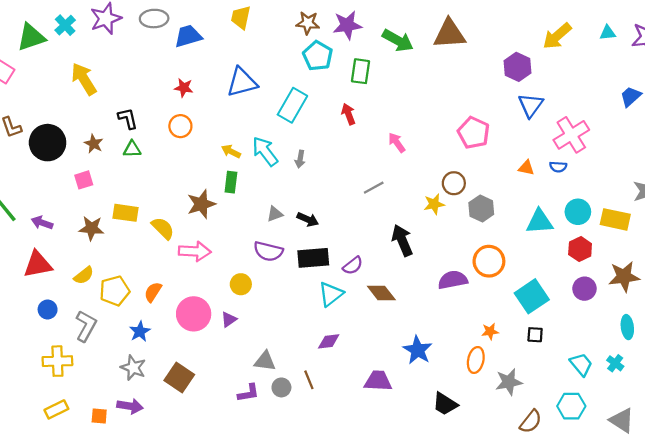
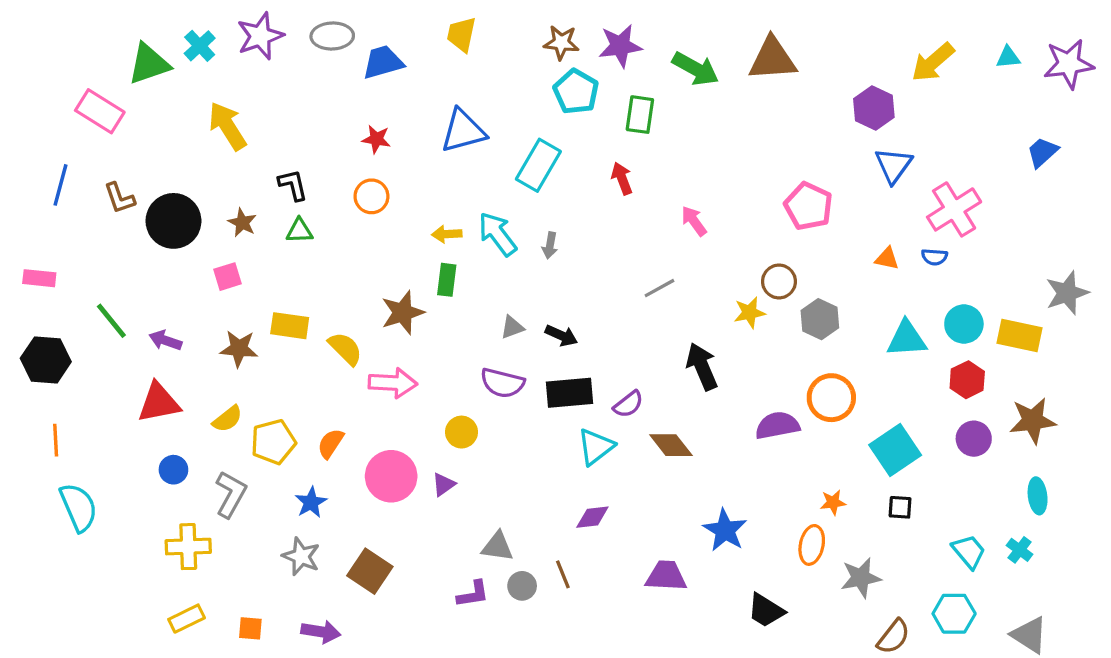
yellow arrow: (231, 151) -> (447, 234), turned -30
purple arrow: (130, 406) -> (321, 632), moved

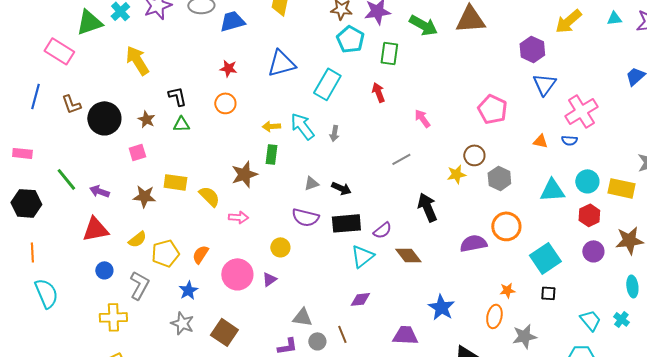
pink arrow: (393, 383) -> (238, 217), size x0.7

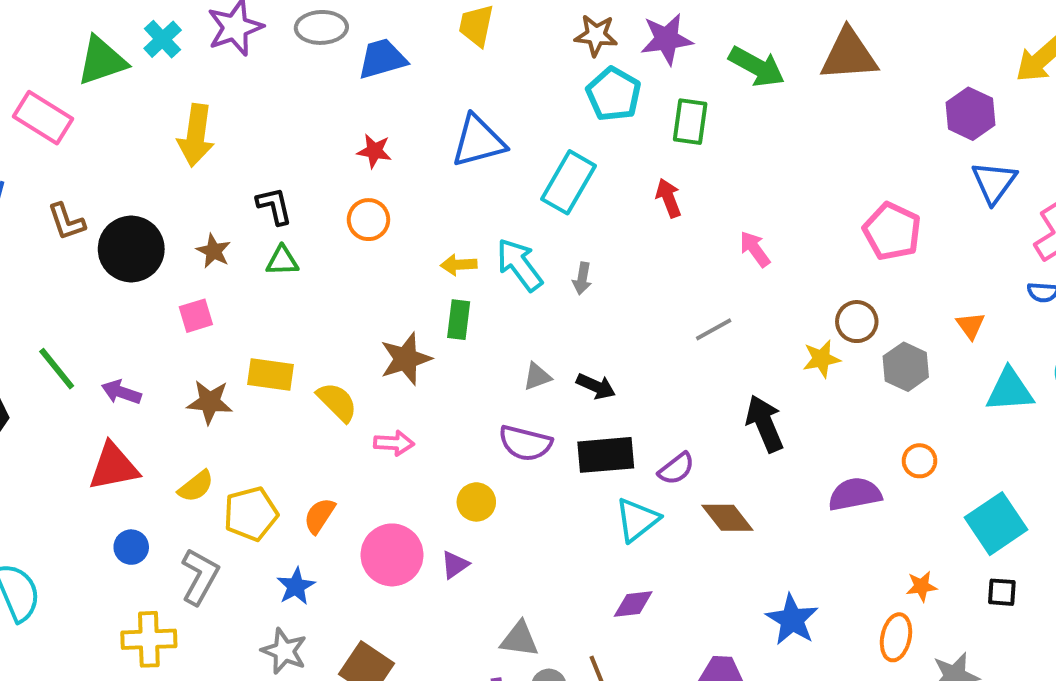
yellow arrow: (137, 60) -> (196, 135), turned -140
orange triangle: (540, 141) -> (970, 325), moved, turned 42
orange circle: (506, 226) -> (920, 461), size x0.6

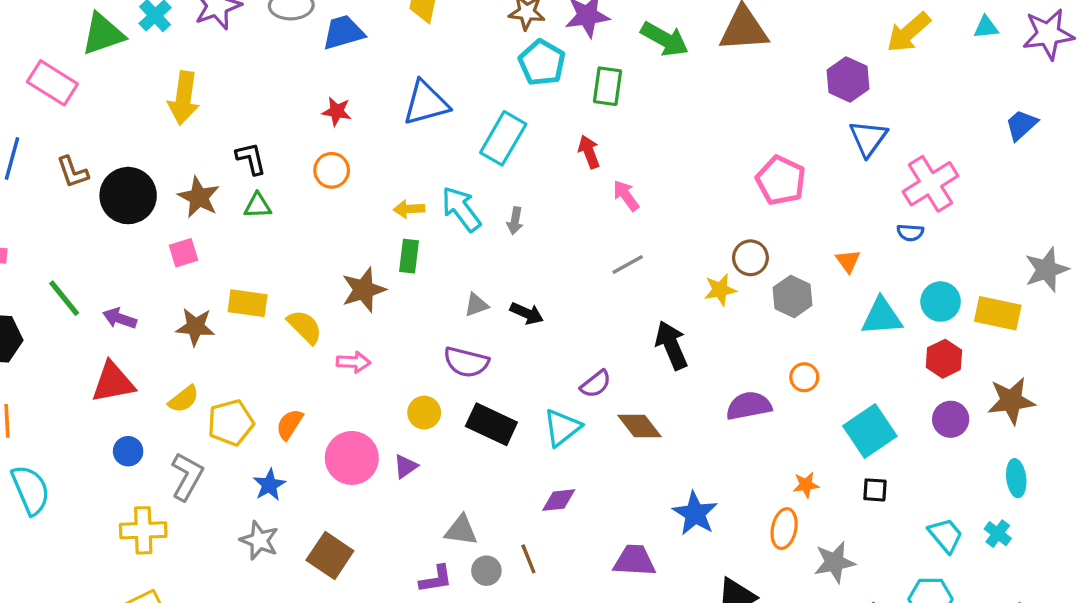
pink arrow: (755, 249) -> (626, 196), moved
brown star: (214, 251) -> (199, 197), size x1.4
black rectangle: (606, 455) -> (491, 424), moved, turned 30

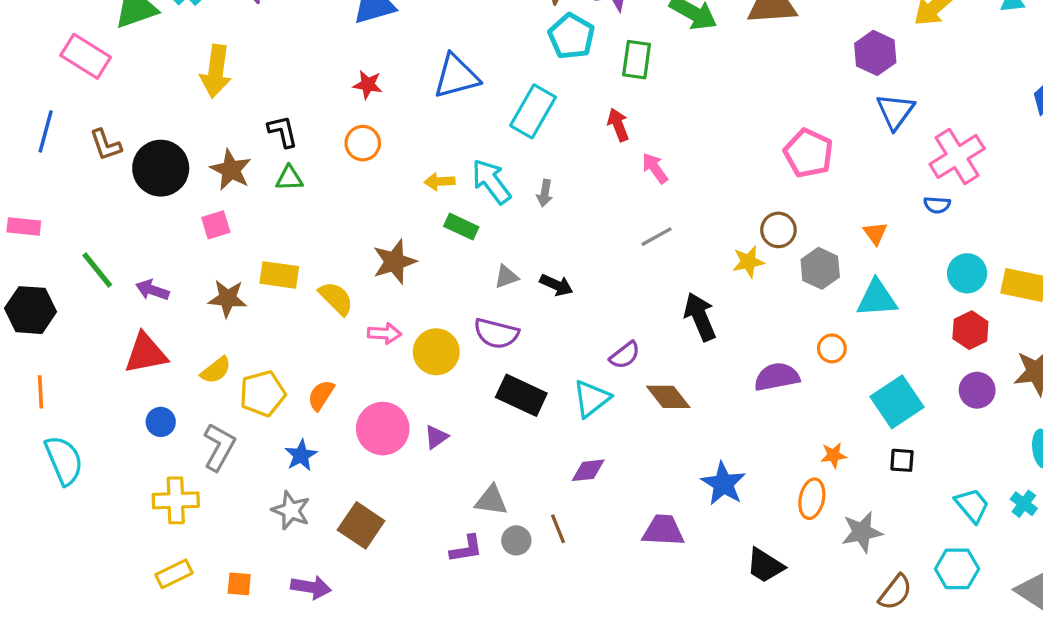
green rectangle: (409, 256) -> (461, 227), moved, turned -72
cyan triangle: (882, 317) -> (877, 298), moved
yellow circle: (424, 413) -> (436, 352), moved, size x1.4

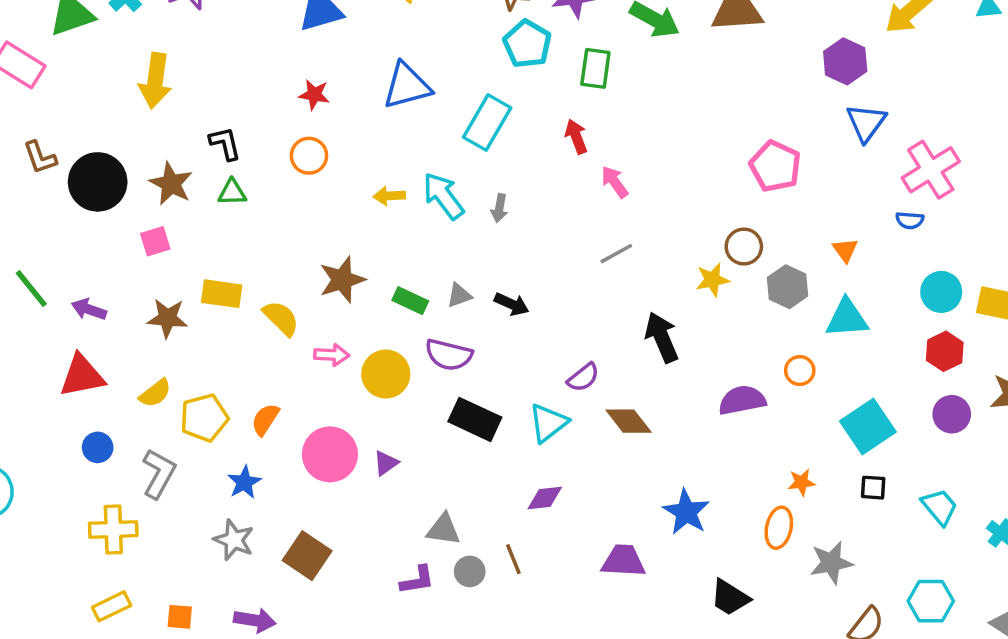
green rectangle: (461, 227) -> (410, 301), moved
cyan trapezoid: (972, 505) -> (939, 507), moved

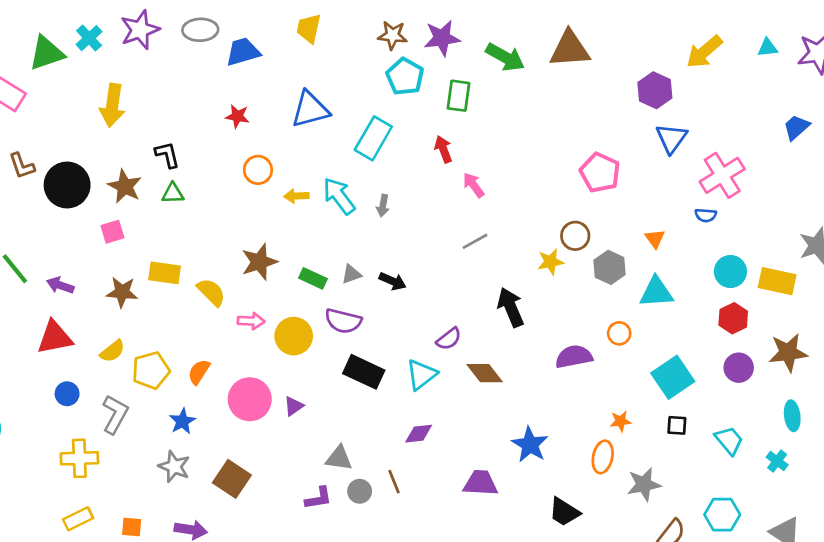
orange circle: (309, 156) -> (258, 170), moved

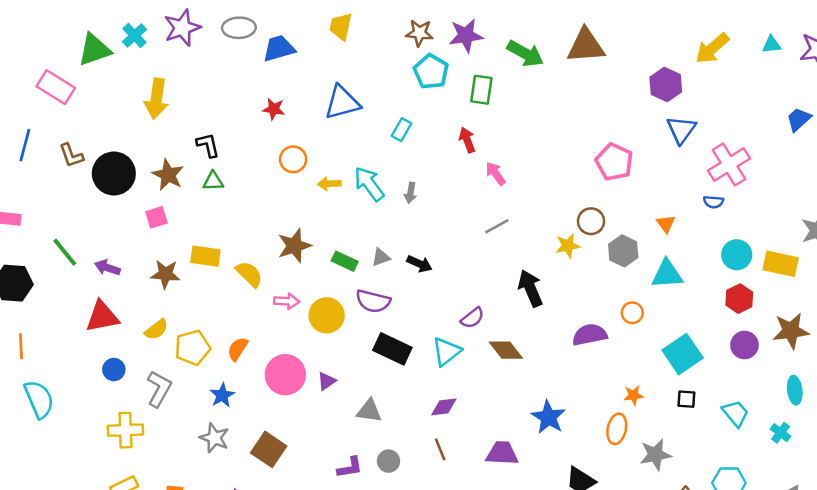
cyan rectangle: (373, 138) -> (401, 130), size x0.6
gray triangle: (339, 458) -> (369, 411), moved
brown line: (394, 482) -> (440, 449), moved

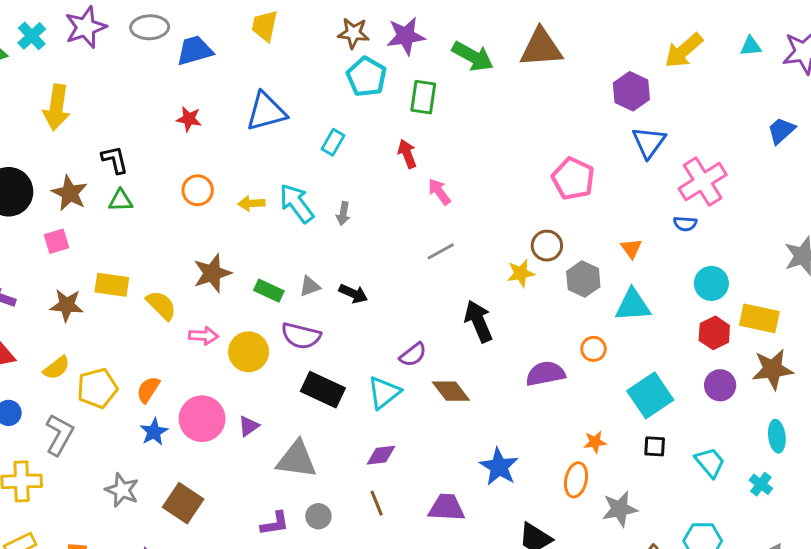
orange circle: (293, 159) -> (198, 190), moved
yellow rectangle: (781, 264) -> (759, 318), moved
blue star: (222, 395) -> (154, 432), moved
gray triangle: (369, 411) -> (297, 459), size x1.4

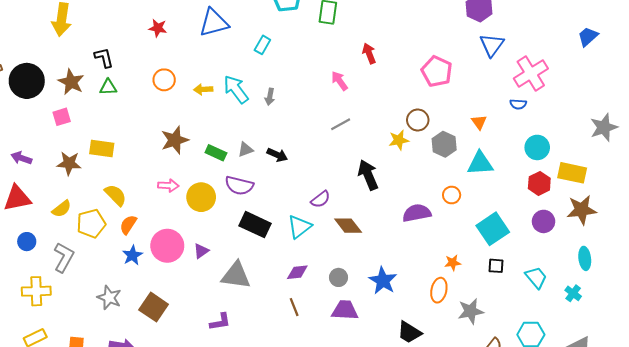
red arrow: (407, 154) -> (369, 53), moved
yellow semicircle: (161, 305) -> (116, 195), moved
gray circle: (318, 516) -> (338, 277), moved

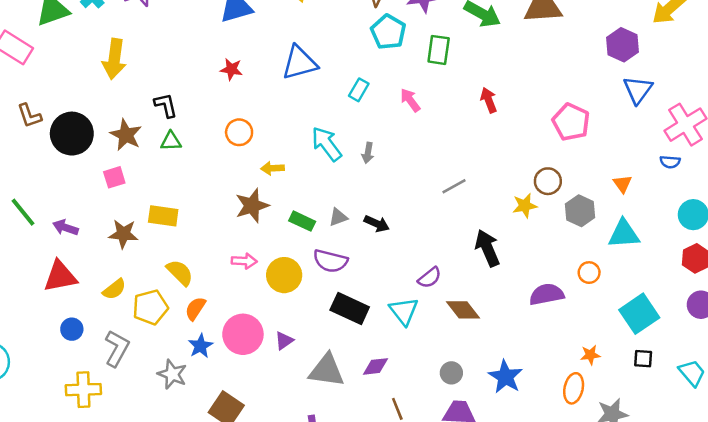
pink arrow: (340, 81) -> (410, 100), moved
yellow arrow: (203, 89) -> (273, 168), moved
cyan triangle: (299, 227) -> (404, 311), turned -30
purple diamond: (297, 272) -> (375, 366), moved
gray star: (109, 298) -> (172, 374), moved

